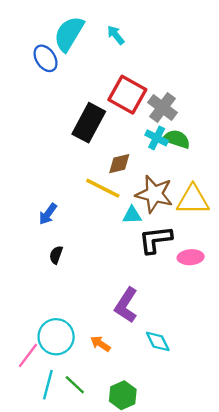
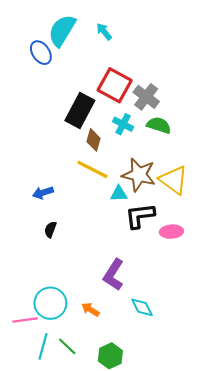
cyan cross: (157, 138) -> (123, 124), moved
brown diamond: (119, 164) -> (94, 140), moved, turned -60
yellow triangle: (193, 200) -> (174, 180), turned 36
blue arrow: (48, 214) -> (43, 193), turned 36
pink line: (28, 355) -> (25, 320), turned 45

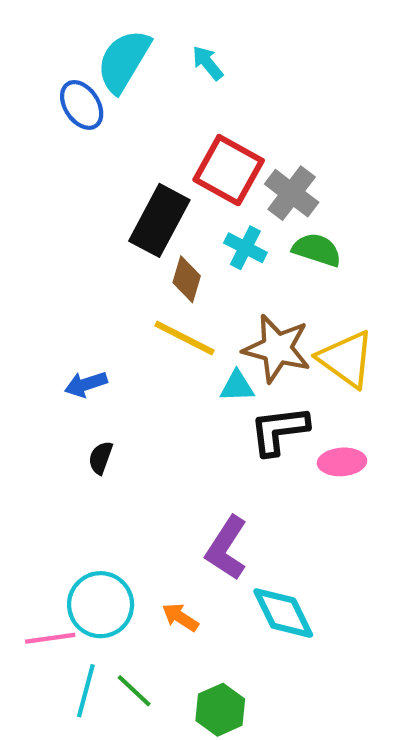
cyan diamond: (142, 307) -> (283, 613), size x1.4

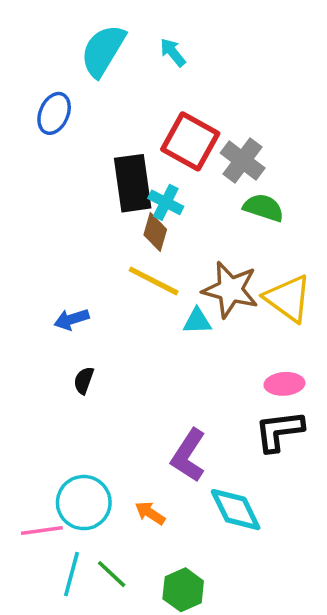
blue ellipse: (82, 105) -> (54, 113), moved, turned 57
black rectangle: (159, 220) -> (133, 183), turned -36
cyan cross: (245, 248) -> (166, 202), moved
black L-shape: (279, 430) -> (279, 431), moved

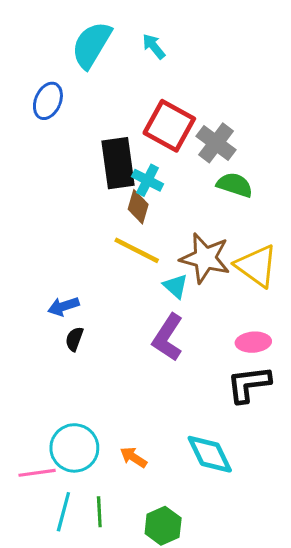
blue arrow: (72, 319) -> (63, 306), moved
cyan triangle: (197, 321) -> (176, 286), turned 44
purple L-shape: (188, 455) -> (168, 337), moved
green line: (112, 574) -> (99, 512), turned 44

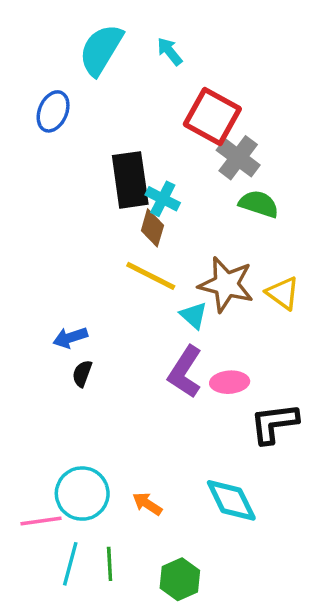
red square: (169, 126) -> (212, 117), moved
yellow triangle: (256, 266) -> (283, 293), size x0.7
pink ellipse: (253, 342) -> (230, 382), moved

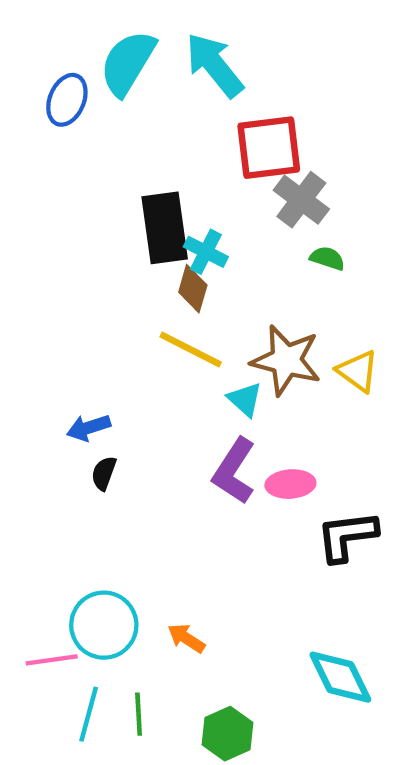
cyan arrow: (170, 51) -> (215, 65), size x1.8
blue ellipse: (53, 111) -> (67, 100), moved
red square: (212, 117) -> (269, 148), turned -36
green semicircle: (259, 204) -> (327, 258), size x0.7
cyan diamond: (231, 500) -> (340, 677), moved

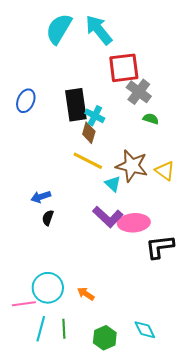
blue ellipse: (67, 100) -> (26, 101), moved
purple L-shape: (234, 471) -> (108, 217), turned -80
pink ellipse: (290, 484) -> (134, 223), size x1.4
cyan diamond: (340, 677) -> (145, 330), moved, size x0.7

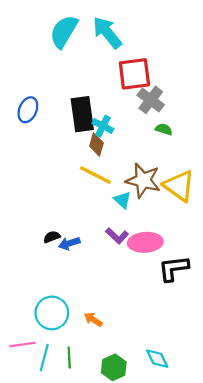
yellow triangle: (165, 171) -> (179, 186), size x1.5
blue arrow: (41, 197) -> (69, 243), moved
purple L-shape: (108, 217) -> (117, 236), size x0.7
black semicircle: (48, 218) -> (52, 237), turned 49
pink line: (24, 304) -> (22, 344), moved

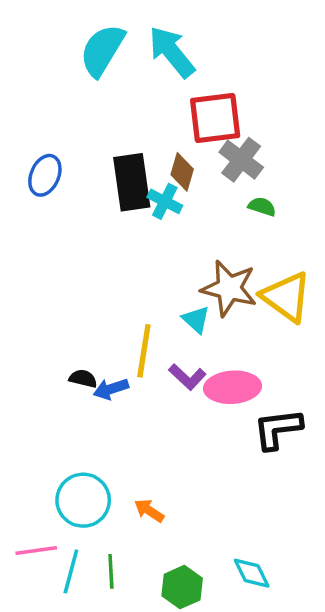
brown diamond: (96, 145) -> (182, 172), moved
yellow line: (95, 175) -> (144, 351), moved, turned 72
black semicircle: (52, 237) -> (83, 379), turned 35

